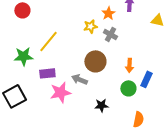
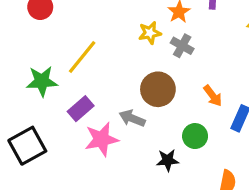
orange arrow: (129, 65) -> (213, 96), turned -40
purple rectangle: (47, 73) -> (81, 109), turned -35
green circle: (128, 88) -> (195, 136), moved

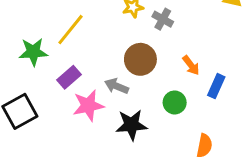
black star: (168, 160) -> (131, 125), moved, size x1.5

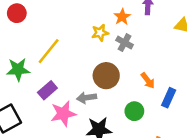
gray arrow: (117, 86) -> (87, 98), turned -30

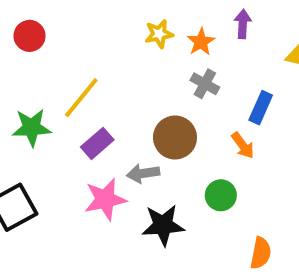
yellow star: (100, 33) -> (159, 34), moved
purple rectangle: (47, 90) -> (97, 143), moved
blue rectangle: (169, 98) -> (261, 108), moved

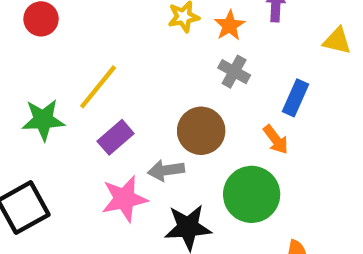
green circle: (221, 195) -> (252, 194), size x1.6

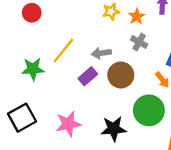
purple rectangle: (116, 137) -> (88, 76), moved
gray arrow: (166, 170) -> (101, 53), moved
pink star: (124, 199) -> (68, 124), moved

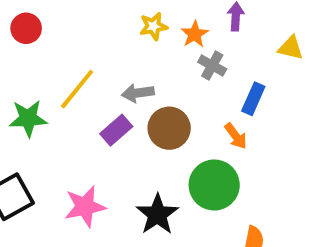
gray cross: (139, 42) -> (212, 65), moved
black star: (113, 129) -> (157, 214), turned -30

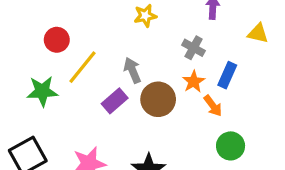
red circle: (26, 28) -> (57, 40), moved
orange star: (195, 34) -> (194, 82), moved
gray arrow: (138, 93) -> (132, 70), turned 75
green circle: (214, 185) -> (231, 146), moved, size x0.7

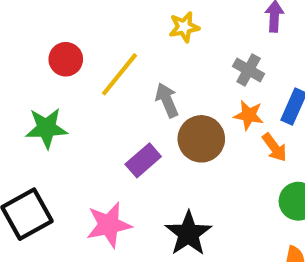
yellow line: (83, 67) -> (120, 74), moved
orange star: (194, 82) -> (249, 115), turned -30
purple rectangle: (115, 101) -> (143, 160), moved

